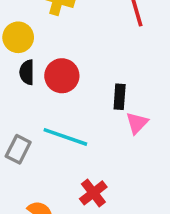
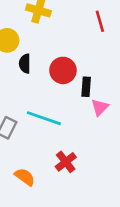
black semicircle: (27, 72) -> (25, 64), moved
red circle: (62, 76) -> (63, 70), moved

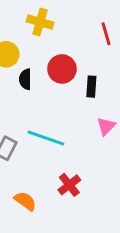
red circle: (63, 70) -> (62, 69), moved
black rectangle: (86, 87) -> (91, 87), moved

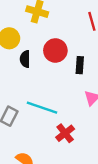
red cross: (69, 185) -> (65, 133), moved

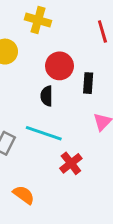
black semicircle: (25, 59) -> (47, 96), moved

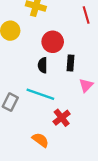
black rectangle: (88, 83) -> (71, 63), moved
orange semicircle: (24, 195) -> (40, 140), moved

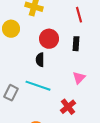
black rectangle: (71, 63) -> (76, 44), moved
red cross: (62, 118) -> (68, 107), moved

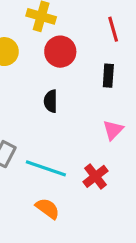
red circle: (49, 39) -> (60, 52), moved
cyan line: (38, 86) -> (46, 168), moved

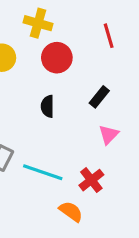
black rectangle: (108, 76) -> (99, 97), moved, turned 35
orange semicircle: (47, 208) -> (71, 211), moved

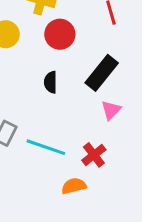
black rectangle: (99, 97) -> (102, 73), size x1.6
orange semicircle: (71, 211) -> (74, 186), turned -50

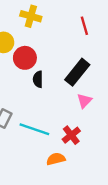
red circle: (60, 34) -> (25, 58), moved

